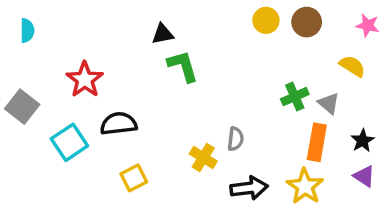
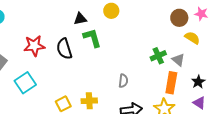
yellow circle: (266, 20) -> (111, 11), moved
brown circle: (307, 22) -> (179, 18), moved
red star: (85, 80) -> (34, 46), turned 30
black semicircle: (119, 124) -> (64, 49), moved, turned -100
yellow cross: (203, 158) -> (89, 101), moved, turned -35

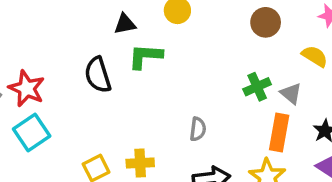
brown circle: (179, 18) -> (266, 22), moved
green L-shape: (92, 38) -> (145, 56), turned -70
red star: (34, 46) -> (27, 88), moved, turned 30

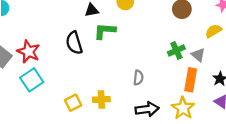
yellow semicircle: (315, 56) -> (213, 31), turned -63

